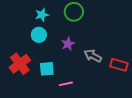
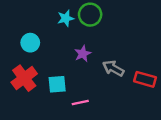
cyan star: (42, 15) -> (66, 18), moved
cyan circle: (39, 35) -> (30, 43), moved

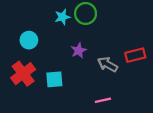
red rectangle: (145, 79) -> (135, 55), moved, turned -30
pink line: (80, 103) -> (103, 100), moved

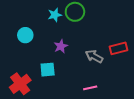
purple star: (79, 50) -> (61, 46), moved
red cross: (23, 74) -> (20, 84), moved

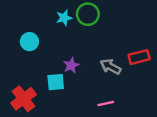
purple star: (61, 46) -> (71, 65), moved

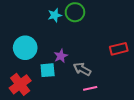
cyan circle: (29, 42) -> (25, 48), moved, size x1.5
gray arrow: (110, 67) -> (82, 69), moved

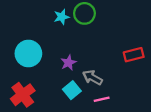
cyan square: (48, 70) -> (72, 90), moved, turned -35

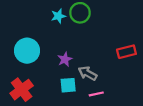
cyan square: (72, 90) -> (68, 85), turned 35

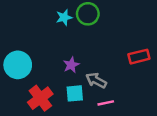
cyan circle: (27, 51) -> (18, 65), moved
red cross: (22, 90) -> (40, 98), moved

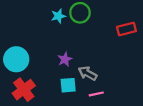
red rectangle: (139, 57) -> (126, 29), moved
red cross: (40, 98) -> (24, 90), moved

